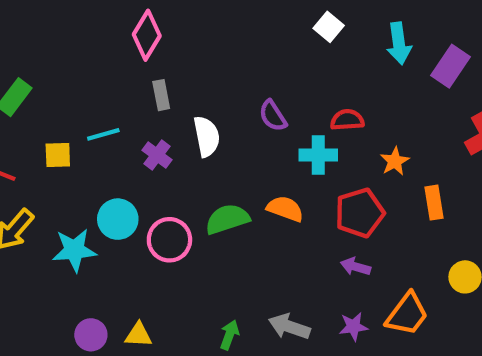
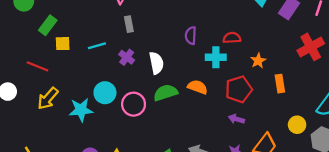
purple semicircle: (273, 116) -> (191, 36), turned 36
white semicircle: (207, 136) -> (156, 63), moved
yellow square: (58, 155) -> (63, 44), moved

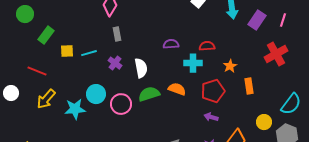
purple semicircle: (191, 36) -> (171, 44), turned 84
yellow square: (63, 44) -> (67, 51), moved

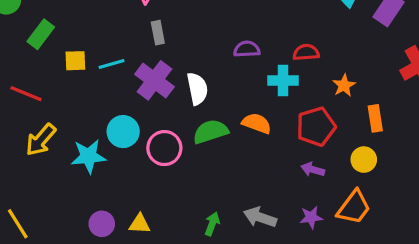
purple cross: (115, 63) -> (154, 80), size x1.6
yellow circle: (264, 122) -> (364, 160), moved

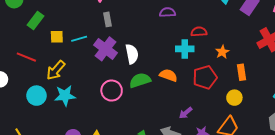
purple semicircle: (247, 49) -> (167, 12), moved
cyan circle: (123, 132) -> (36, 96), moved
yellow arrow: (41, 140) -> (56, 70), moved
purple arrow: (313, 169) -> (186, 113), moved, turned -56

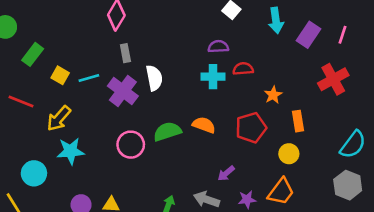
purple semicircle: (167, 12) -> (218, 47), moved
yellow square: (57, 37) -> (60, 75), turned 32
cyan cross: (185, 49) -> (213, 77), moved
white semicircle: (132, 54) -> (154, 78), moved
cyan circle: (36, 96) -> (34, 173), moved

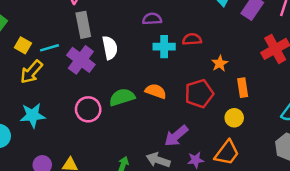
purple semicircle: (218, 47) -> (152, 19), moved
gray rectangle: (125, 53) -> (83, 25), size x1.5
yellow arrow: (59, 118) -> (31, 72), moved
purple arrow: (226, 173) -> (176, 136), size x1.5

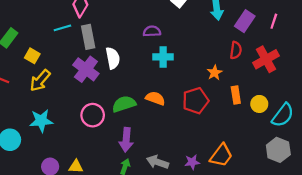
red semicircle: (192, 39) -> (236, 50), moved, turned 102
cyan line: (49, 48) -> (62, 28), moved
yellow circle: (234, 118) -> (259, 104), moved
purple arrow: (176, 136) -> (126, 140), moved, turned -45

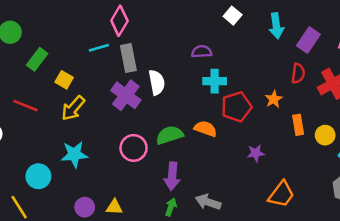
red pentagon: (196, 101) -> (236, 107), moved
purple star: (192, 162) -> (256, 153), moved

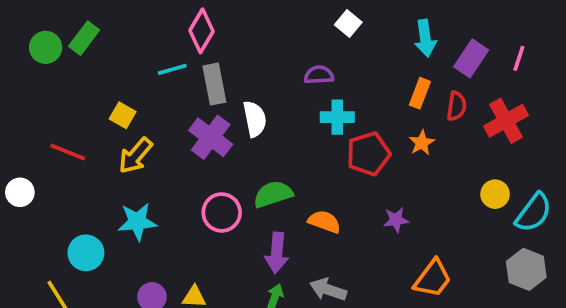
white square: (233, 16) -> (348, 24), moved
green rectangle: (37, 59) -> (84, 38), moved
orange rectangle: (298, 125) -> (420, 93), moved, turned 30
orange semicircle: (206, 129) -> (324, 222), moved

